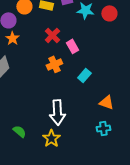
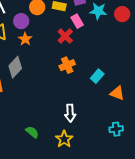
pink rectangle: (72, 46) -> (77, 21), moved
orange triangle: (106, 102) -> (117, 93), moved
white arrow: (57, 112) -> (70, 113), size x0.7

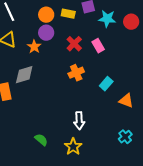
purple circle: (21, 21) -> (46, 33), moved
pink rectangle: (77, 21) -> (98, 46), moved
gray diamond: (15, 67) -> (24, 75), turned 30
cyan cross: (116, 129) -> (125, 137), turned -32

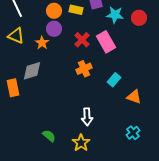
pink rectangle: (98, 46) -> (106, 42), size x1.5

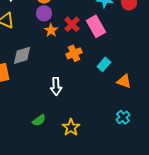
orange star: (42, 43) -> (51, 30), moved
white arrow: (87, 117) -> (56, 86), moved
green semicircle: (49, 136) -> (39, 120), turned 104

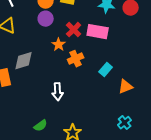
pink rectangle: (96, 26) -> (98, 32), turned -50
orange star: (51, 30) -> (59, 45), moved
orange triangle: (124, 81) -> (126, 87), turned -42

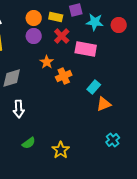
red cross: (74, 30) -> (62, 36), moved
orange triangle: (126, 87) -> (104, 104), moved
white arrow: (58, 92) -> (19, 109), moved

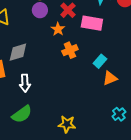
orange star: (47, 62) -> (58, 29), moved
green semicircle: (29, 143) -> (22, 114), moved, size x1.5
yellow star: (61, 150) -> (67, 124), turned -30

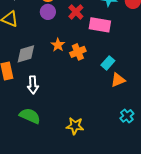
orange star: (58, 29) -> (58, 45), moved
green semicircle: (22, 114) -> (30, 116), turned -120

